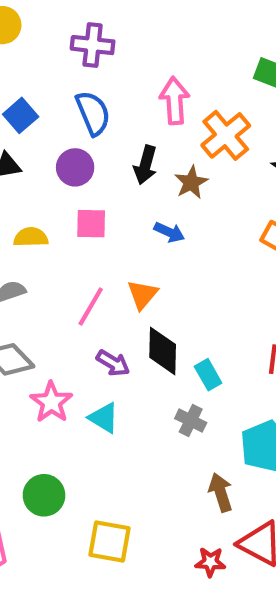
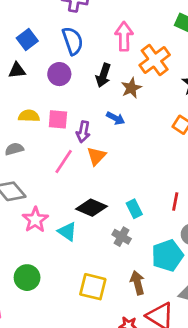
pink square: (91, 224) -> (58, 119), moved
black diamond: (163, 351) -> (92, 208), moved, turned -72
purple arrow: (113, 363) -> (83, 132), moved, turned 66
yellow square: (109, 541) -> (93, 287), moved

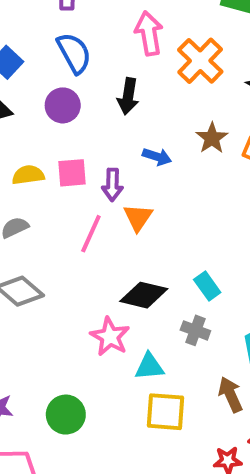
brown star: (131, 88) -> (212, 138), moved
pink star: (35, 220) -> (110, 337), moved
cyan triangle: (67, 232) -> (149, 367), moved, turned -30

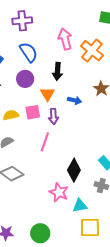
orange triangle: (138, 217) -> (47, 94), moved
black diamond: (144, 295) -> (74, 170), turned -70

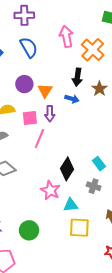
black arrow: (57, 71) -> (77, 77), moved
purple circle: (25, 79) -> (24, 84), moved
pink square: (33, 112) -> (30, 118), moved

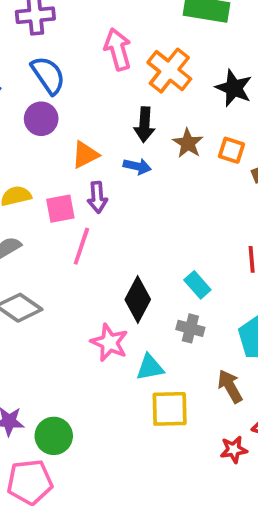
purple circle: (24, 84) -> (41, 119), moved
orange triangle: (45, 91) -> (85, 155), turned 35
green circle: (29, 230) -> (54, 436), moved

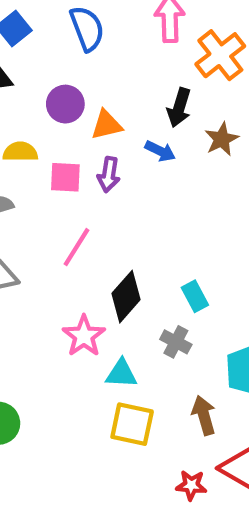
purple circle: (41, 119) -> (65, 104), moved
pink line: (81, 246) -> (77, 247), moved

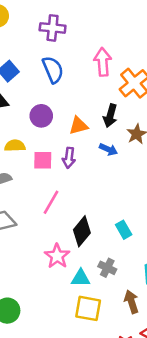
orange triangle: (107, 125) -> (78, 126), moved
blue arrow: (160, 151) -> (108, 149), moved
gray cross: (176, 342) -> (107, 268), moved

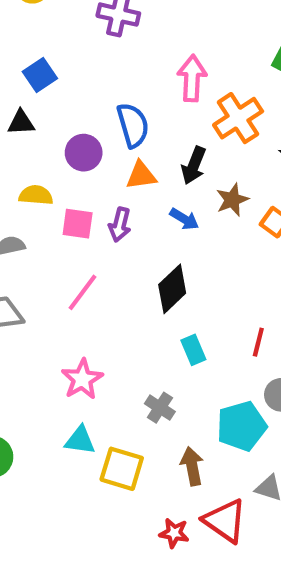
blue semicircle: (53, 70) -> (133, 125), moved
black diamond: (82, 231) -> (172, 289), moved
cyan triangle: (81, 278) -> (80, 440), moved

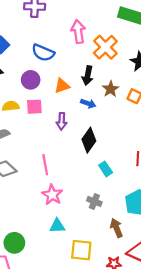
blue semicircle: (133, 125) -> (43, 53), moved, turned 140
pink square: (78, 224) -> (34, 107), moved
purple arrow: (120, 225) -> (62, 121), moved
pink line: (83, 292) -> (45, 165), moved, turned -36
yellow square: (122, 469) -> (81, 250), moved

